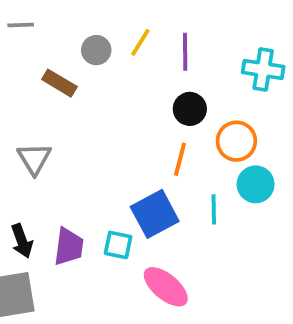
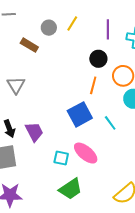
purple line: (185, 52) -> (108, 29), moved
cyan line: (214, 209) -> (110, 123), moved, turned -35
cyan square: (118, 245) -> (61, 158), moved
purple trapezoid: (69, 247) -> (34, 132), turned -35

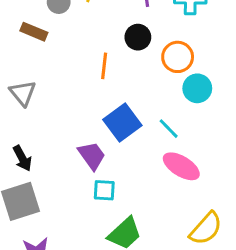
orange line: (93, 85) -> (104, 66), moved
purple trapezoid: (34, 132) -> (92, 156), moved
pink ellipse: (86, 153) -> (181, 166), moved

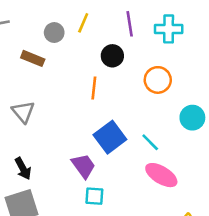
black circle: (138, 37) -> (112, 56), moved
cyan circle: (197, 88) -> (192, 118), moved

